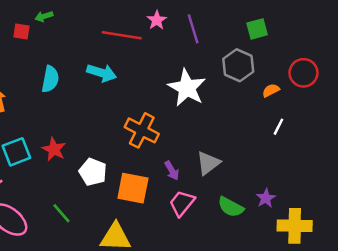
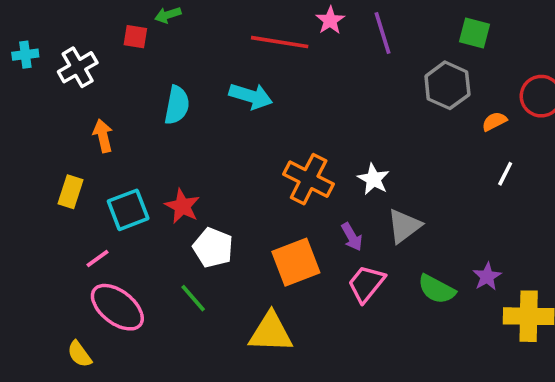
green square: (257, 29) -> (474, 33), turned 30
white star: (187, 88) -> (373, 179), moved, size x0.6
white pentagon: (93, 172) -> (213, 248), moved
orange square: (133, 188) -> (296, 262), turned -32

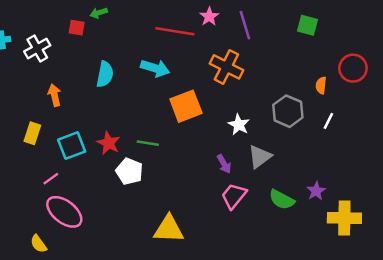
gray hexagon: (447, 85) -> (288, 111), moved
orange semicircle: (494, 121) -> (321, 85), turned -56
orange cross: (309, 179) -> (226, 67), moved
orange square: (296, 262) -> (186, 106), moved
green line: (193, 298) -> (148, 143), moved, turned -40

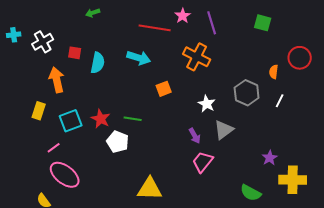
red square: (77, 28) -> (75, 53), moved
orange arrow: (54, 95) -> (57, 80), size x1.4
orange square: (186, 106) -> (164, 89), size x0.6
green semicircle: (282, 200) -> (251, 193), moved

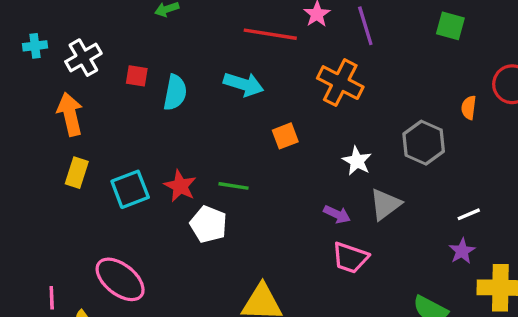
orange arrow: (57, 80) -> (70, 114), moved
white line: (280, 101) -> (469, 214), moved, turned 40
purple arrow: (195, 136) -> (337, 214), turned -35
pink line: (54, 148) -> (52, 298), moved, turned -56
pink trapezoid: (203, 162) -> (350, 258), turned -110

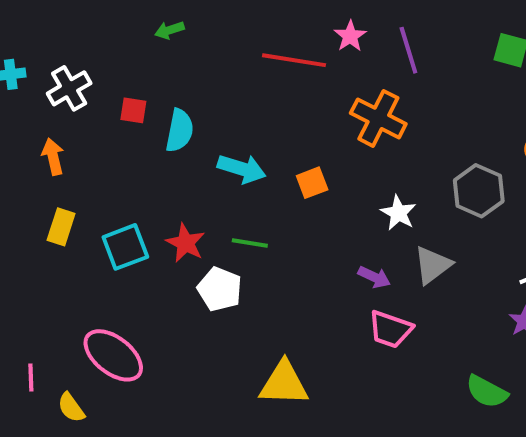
cyan arrow: (244, 84) -> (242, 169), moved
orange arrow: (70, 114) -> (53, 157), size x0.7

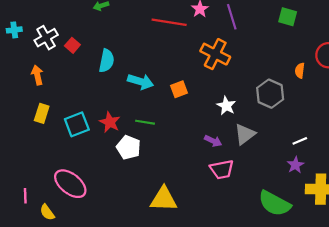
red square: (133, 110) -> (72, 45), moved, turned 32
pink trapezoid: (390, 329) -> (222, 169), turned -30
green semicircle: (487, 392) -> (275, 203), size x1.4

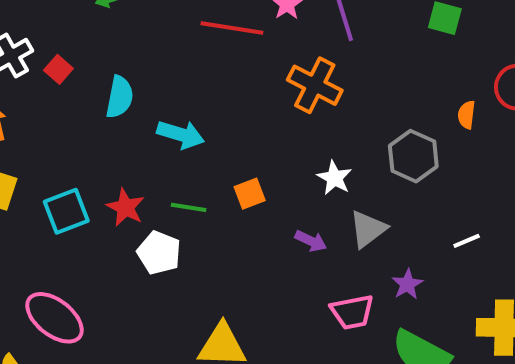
orange square: (179, 89) -> (250, 194), moved
purple star: (295, 165) -> (407, 284), moved
pink trapezoid: (222, 169) -> (352, 312), moved

